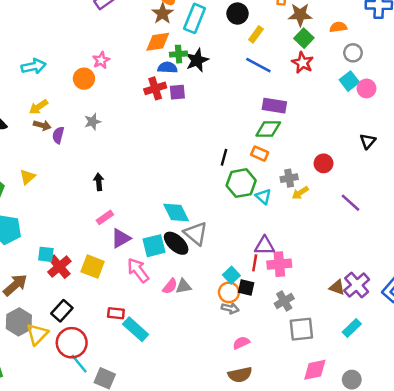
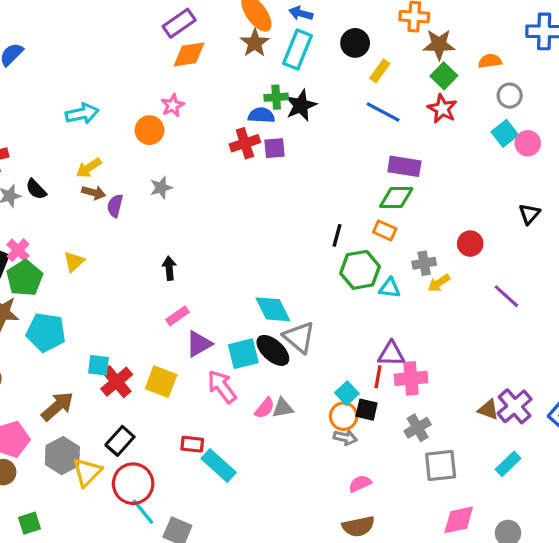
orange diamond: (158, 42) -> (189, 54), moved
cyan triangle: (263, 197) -> (390, 288), turned -35

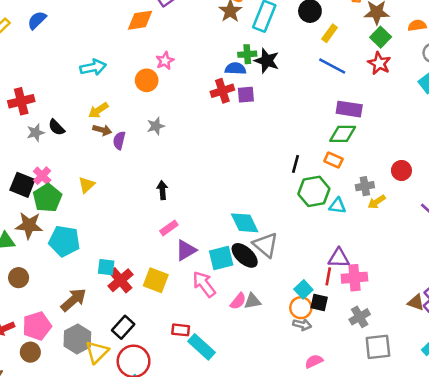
orange diamond: (189, 54) -> (140, 20), moved
black star: (301, 105) -> (267, 61), turned -30

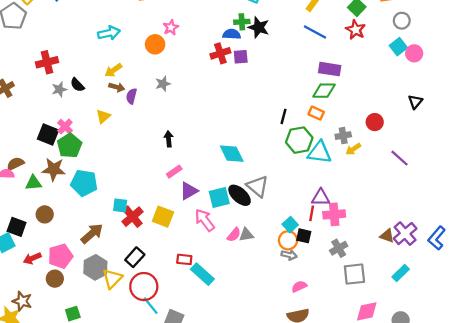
yellow triangle: (87, 185) -> (103, 116), moved
cyan triangle: (337, 206) -> (320, 152), size x1.6
cyan diamond: (245, 223) -> (232, 154), moved

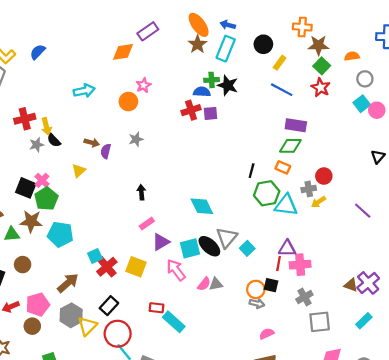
yellow arrow: (113, 70) -> (46, 126), moved, turned -70
red circle: (375, 122) -> (324, 176), moved
gray triangle: (258, 186) -> (227, 238), turned 30
cyan square: (120, 205) -> (95, 256), turned -32
cyan square: (290, 225) -> (247, 248), moved

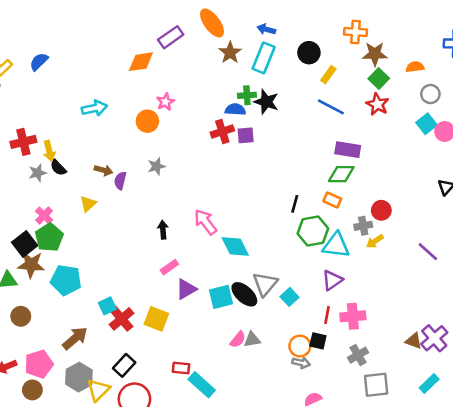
orange ellipse: (199, 25) -> (212, 23), moved
black square: (26, 188) -> (25, 244), moved, turned 30
purple triangle: (287, 248) -> (332, 280), moved, turned -36
pink arrow: (176, 270) -> (206, 222), moved

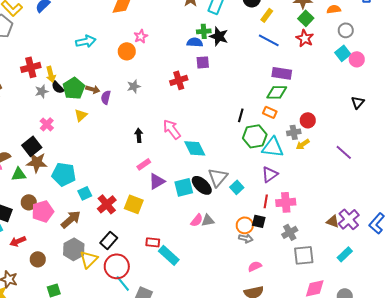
red cross: (222, 131) -> (179, 80), moved
green pentagon: (49, 237) -> (74, 88), moved
cyan square: (107, 306) -> (85, 193), moved
pink pentagon: (39, 364) -> (43, 211), moved

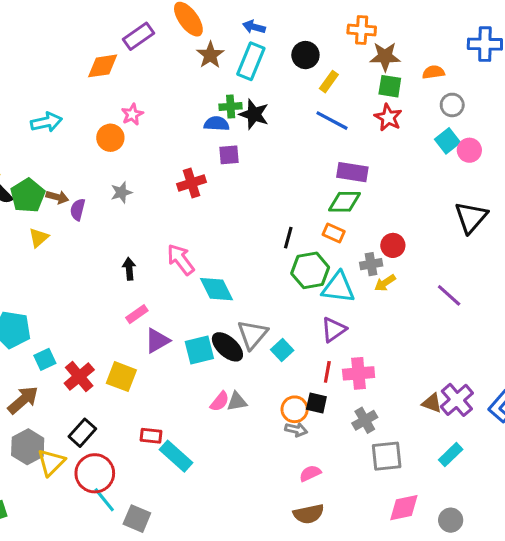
green square: (306, 18) -> (390, 86), turned -35
black triangle: (358, 102) -> (471, 217), size x1.6

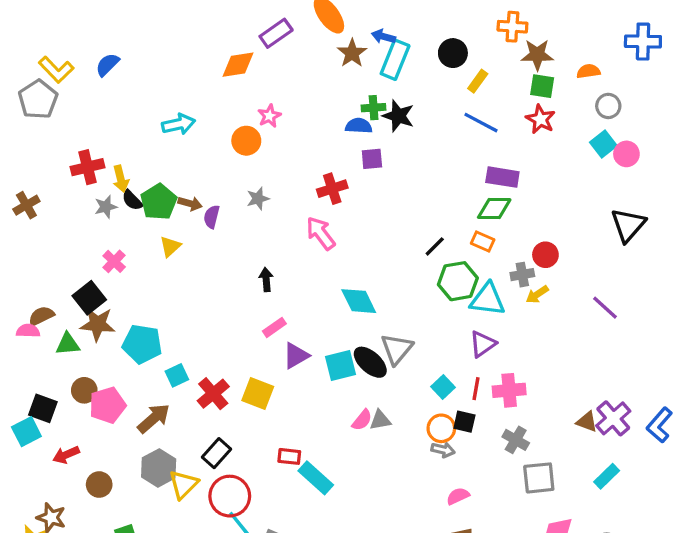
blue arrow: (254, 27) -> (383, 37), moved
black line: (288, 238) -> (435, 246), turned 30
pink arrow: (181, 259) -> (321, 233), moved
cyan square: (282, 350) -> (443, 387), moved
gray cross: (365, 420) -> (516, 440), turned -30

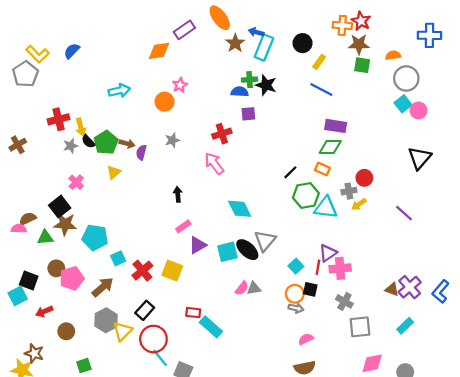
gray circle: (608, 106) -> (406, 78), size x1.5
red star: (541, 119) -> (361, 21), moved
purple triangle: (483, 344) -> (328, 253), moved

